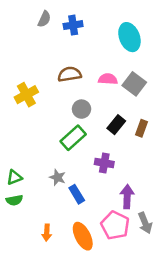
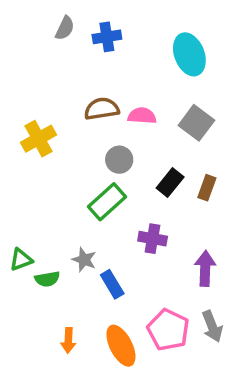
pink semicircle: (108, 79) -> (142, 116), moved
purple arrow: (127, 197) -> (205, 268), moved
green semicircle: (14, 200) -> (47, 279), moved

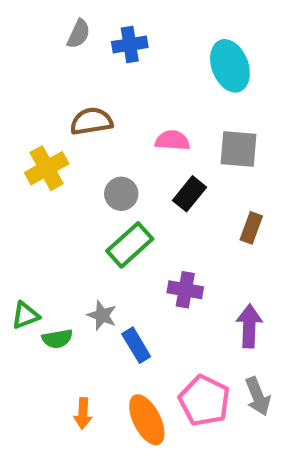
brown semicircle: (102, 109) -> (91, 121), moved
gray square: (196, 123) -> (239, 149), turned -32
gray circle: (119, 160) -> (121, 194), moved
black rectangle: (170, 182) -> (189, 194), moved

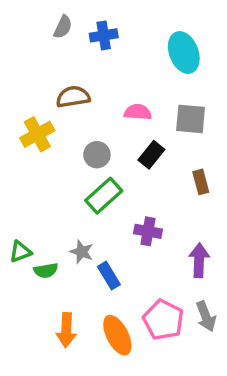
brown rectangle: (251, 228) -> (201, 182), turned -35
orange arrow: (83, 413) -> (66, 330), size x1.4

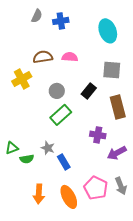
pink semicircle: (138, 112) -> (70, 57), moved
brown rectangle: (201, 182) -> (118, 107), size x1.6
purple cross: (148, 231) -> (98, 135), moved
purple arrow: (199, 260) -> (117, 153), turned -120

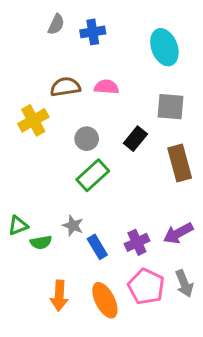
purple cross: (98, 135) -> (137, 242), moved, turned -35

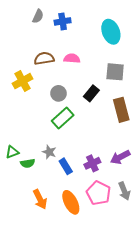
orange arrow: (59, 296) -> (40, 199), turned -30

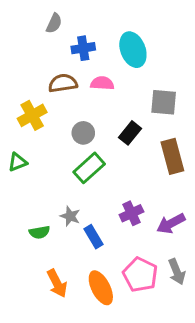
blue cross: (63, 21) -> (83, 48), moved
cyan ellipse: (111, 32) -> (133, 50), moved
green triangle: (12, 152) -> (18, 162), moved
purple cross: (92, 163) -> (131, 213), moved

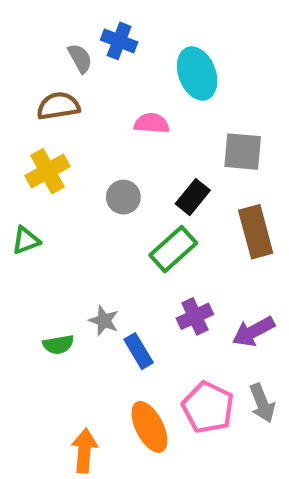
gray semicircle: (54, 23) -> (80, 58), moved, turned -54
blue cross: (83, 48) -> (119, 41), moved, turned 30
brown semicircle: (63, 83) -> (58, 106), moved
green rectangle: (89, 168) -> (173, 249), moved
orange arrow: (57, 283) -> (84, 451), moved, turned -148

